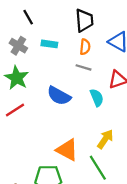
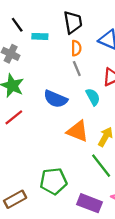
cyan rectangle: (49, 44) -> (40, 36), moved
gray line: (83, 67) -> (77, 69), turned 56
orange triangle: (67, 150) -> (78, 131), moved

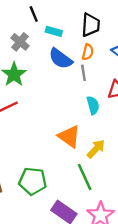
blue semicircle: (55, 99) -> (60, 59), moved

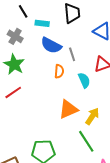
orange semicircle: (88, 52) -> (59, 71), moved
orange triangle: (69, 136) -> (68, 109), turned -50

